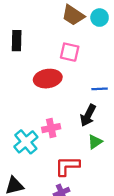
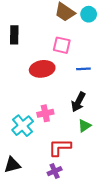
blue line: (100, 89) -> (83, 69), moved

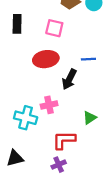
pink square: (62, 45) -> (54, 28), moved
black arrow: (78, 102) -> (69, 79), moved
cyan cross: (23, 126) -> (26, 118), turned -35

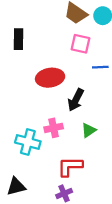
pink square: (54, 28) -> (80, 44), moved
blue line: (88, 59) -> (100, 67), moved
green triangle: (90, 118) -> (89, 130), moved

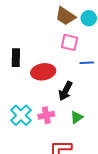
black rectangle: (18, 39) -> (16, 58), moved
cyan cross: (28, 142) -> (21, 115), moved, turned 30

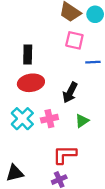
black rectangle: (16, 58) -> (28, 55), moved
red ellipse: (43, 72) -> (31, 83), moved

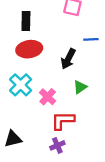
blue line: (93, 62) -> (91, 39), moved
pink cross: (49, 119) -> (48, 97), moved, turned -35

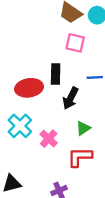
black rectangle: (26, 21) -> (56, 74), moved
red L-shape: (63, 121) -> (80, 157), moved

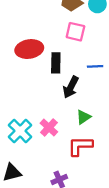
red ellipse: (29, 88) -> (29, 49), moved
cyan cross: (20, 126) -> (20, 131), moved

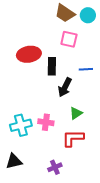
pink cross: (49, 128) -> (46, 122), turned -35
cyan cross: (20, 131) -> (21, 125), turned 30

